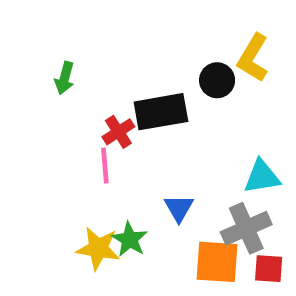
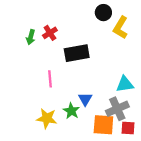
black circle: (217, 80) -> (103, 13), moved
red cross: (118, 132) -> (50, 33), moved
green star: (130, 239) -> (71, 111), moved

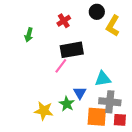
red cross: (50, 33) -> (64, 21), moved
pink line: (50, 79) -> (61, 66), moved, turned 42
cyan triangle: (125, 84) -> (103, 79), moved
gray cross: (117, 109) -> (110, 102), turned 30

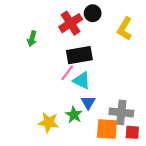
black circle: (97, 12) -> (93, 13), moved
red cross: (64, 21) -> (71, 23), size x1.5
cyan triangle: (103, 79) -> (82, 80), moved, turned 36

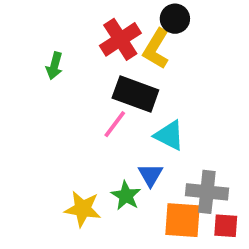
black circle: (93, 13) -> (175, 19), moved
yellow L-shape: (125, 29) -> (156, 49), moved
black rectangle: (79, 55) -> (135, 94), turned 30
cyan triangle: (82, 80) -> (169, 135), moved

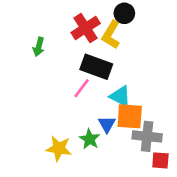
orange square: (182, 220) -> (130, 116), moved

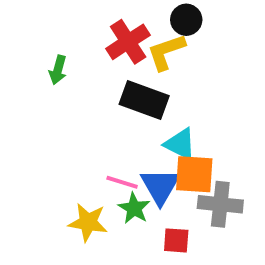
yellow L-shape: (111, 35) -> (166, 52), turned 40
pink line: (82, 88) -> (122, 182), moved, turned 70
blue triangle: (107, 124) -> (160, 186), size x1.5
red square: (160, 160) -> (176, 240), moved

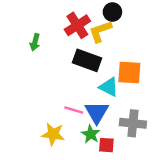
orange square: (194, 174) -> (129, 72), moved
green star: (134, 208) -> (91, 134), moved

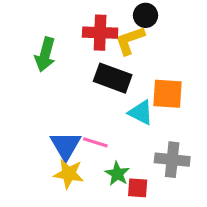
red cross: (77, 25) -> (100, 33), turned 35
green arrow: (35, 42) -> (45, 55), size x1.5
blue triangle: (97, 112) -> (66, 146), moved

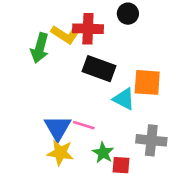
yellow L-shape: (130, 40) -> (66, 34), moved, turned -128

